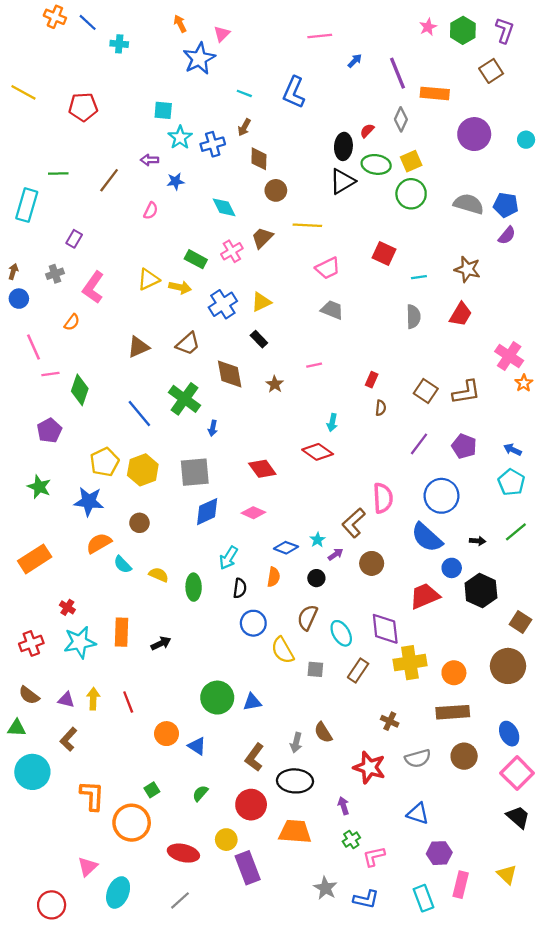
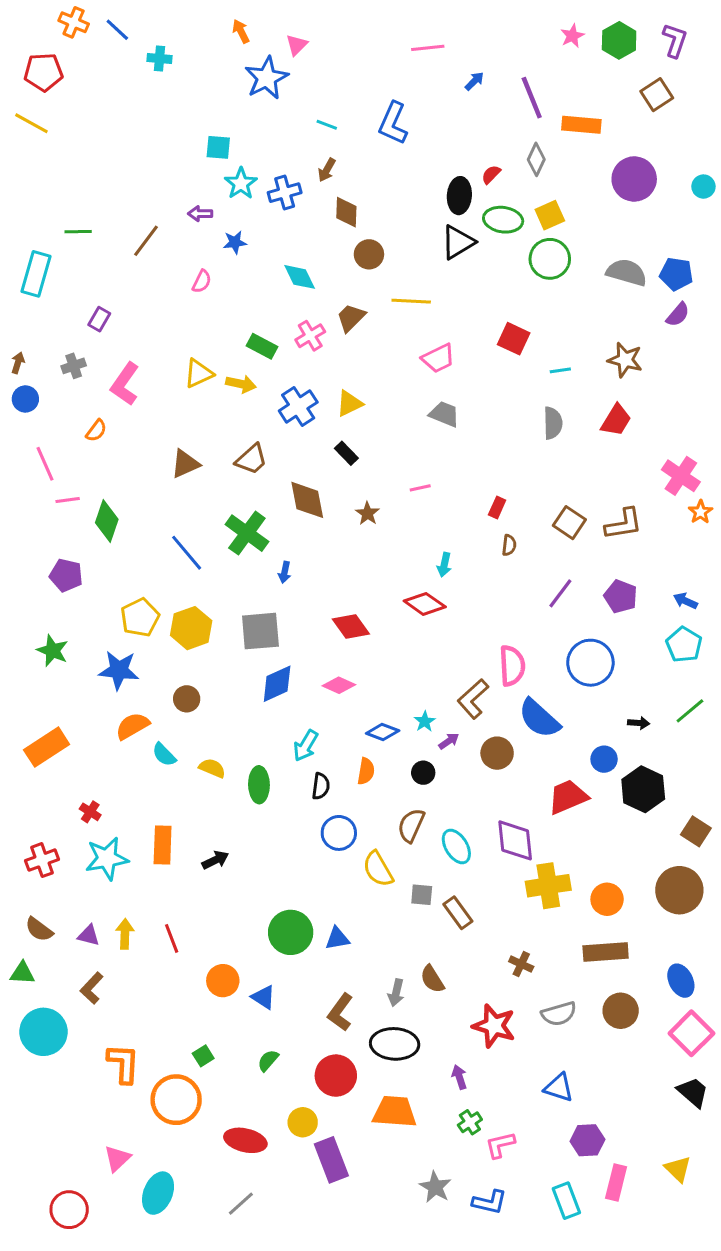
red pentagon: (83, 107) -> (43, 72), moved
purple pentagon: (49, 430) -> (66, 575), turned -30
blue semicircle: (427, 538) -> (539, 718), moved
brown rectangle: (358, 670) -> (458, 913), moved, turned -70

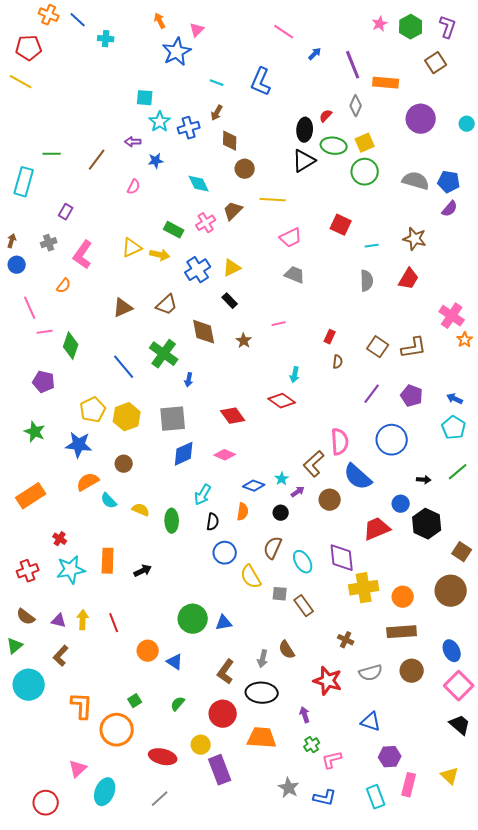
pink line: (428, 48) -> (284, 32), turned 40
green triangle: (22, 973) -> (15, 646), turned -42

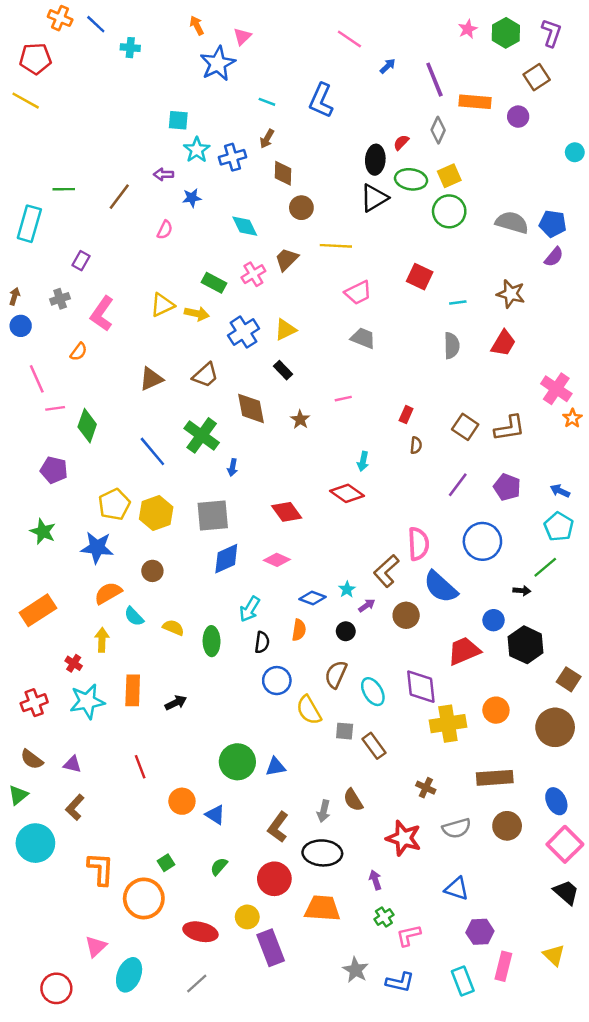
purple circle: (421, 119) -> (518, 117), moved, size x0.6
green line: (458, 472) -> (545, 567), moved
orange circle: (403, 597) -> (496, 710), moved
yellow arrow: (83, 620) -> (102, 640), moved

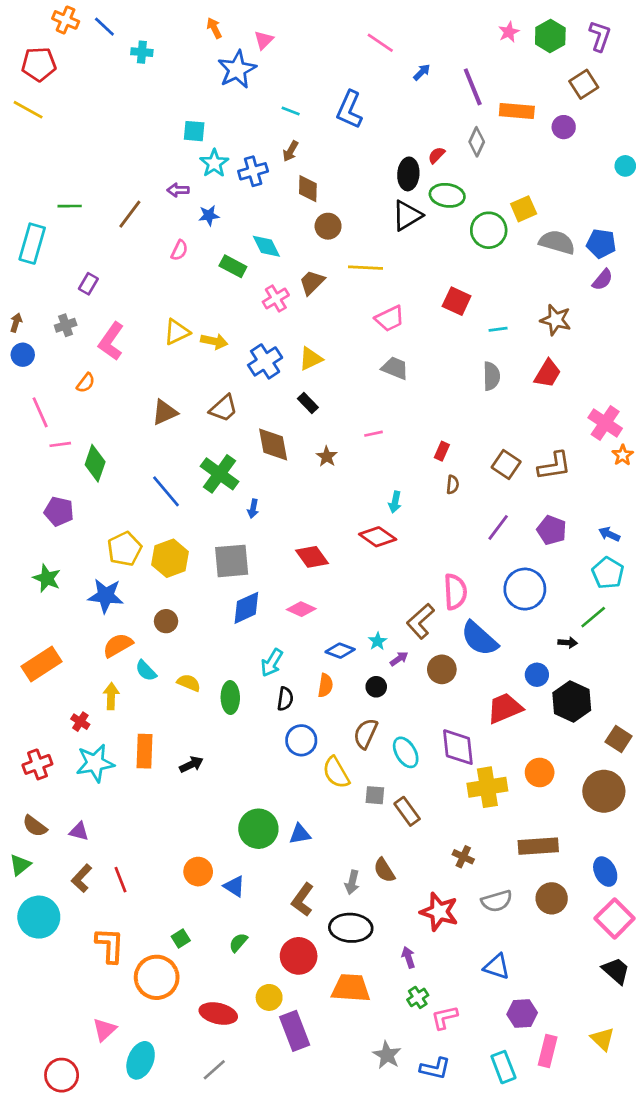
yellow square: (449, 176) -> (524, 209), moved
green rectangle: (214, 283) -> (233, 266), moved
red line: (140, 767) -> (120, 880), moved

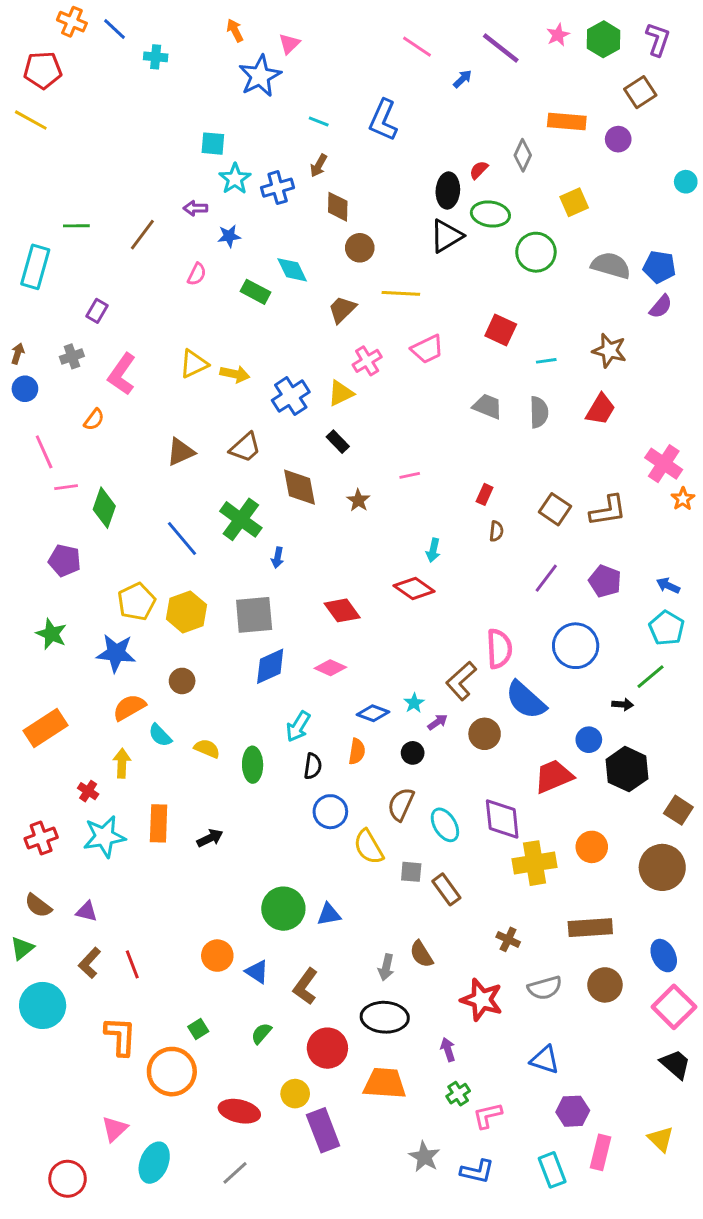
purple line: (473, 87) -> (501, 48), moved, turned -30
yellow square: (524, 209) -> (574, 202), moved
pink cross: (276, 298) -> (367, 361), moved
gray trapezoid: (395, 368) -> (488, 406), moved
brown L-shape: (303, 900) -> (305, 986), moved

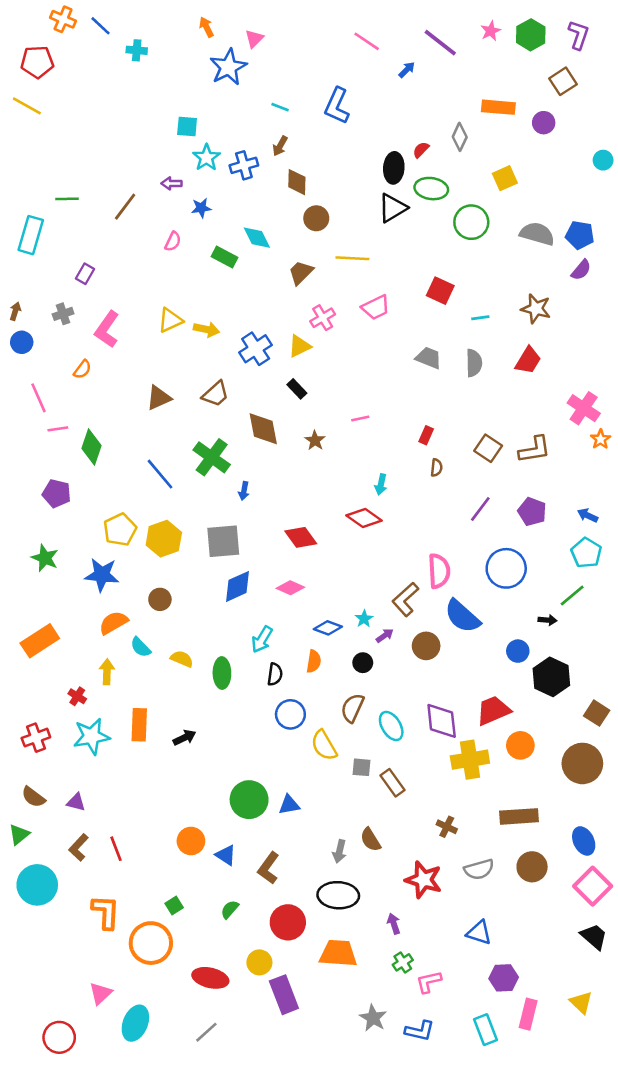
red trapezoid: (554, 776) -> (493, 710), moved

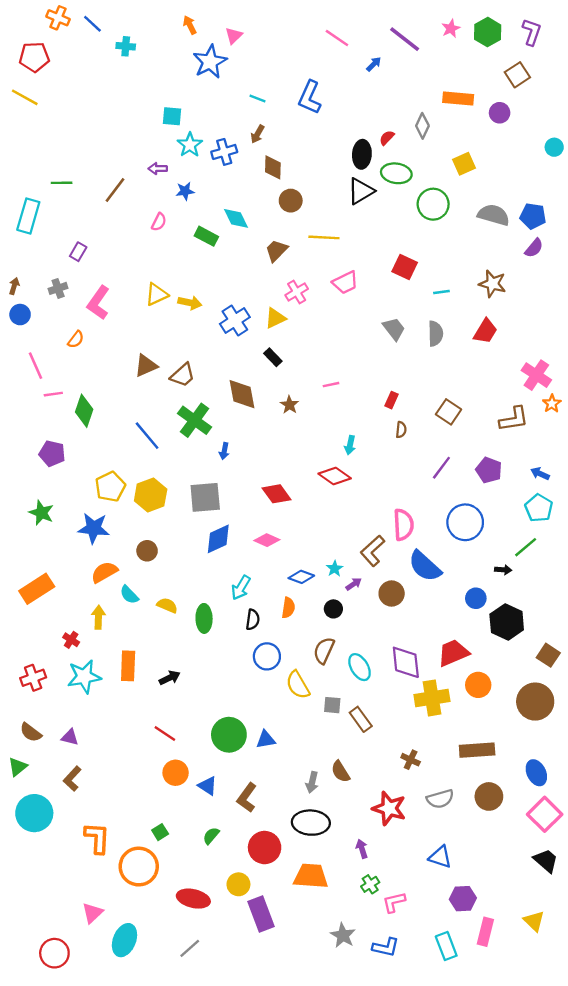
gray trapezoid: (429, 358) -> (394, 329), turned 30
brown trapezoid: (215, 394) -> (183, 375), moved
brown L-shape: (535, 450) -> (514, 419), moved
red line: (116, 849) -> (165, 734), moved, turned -35

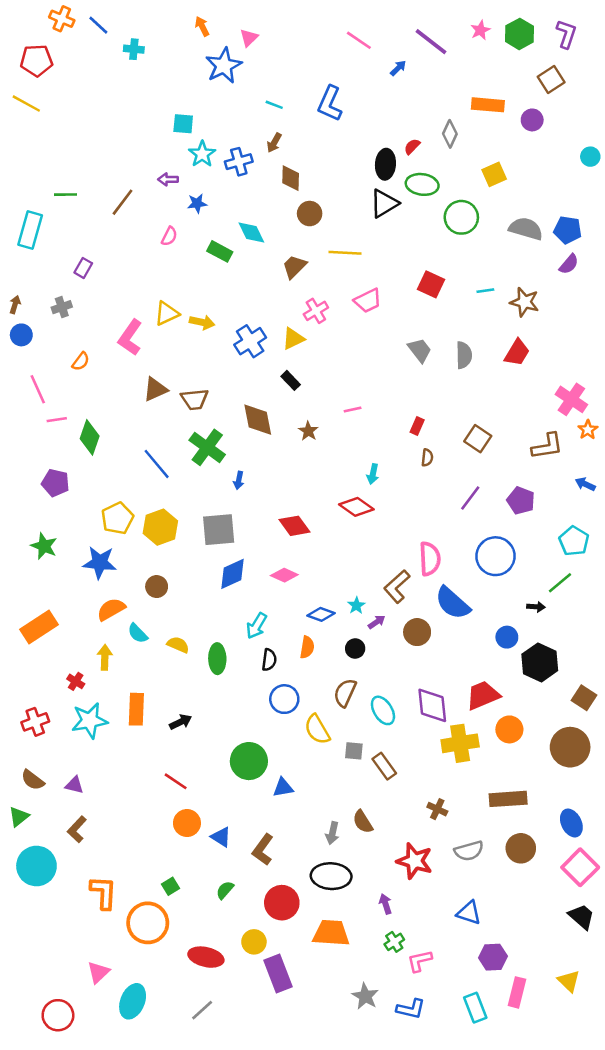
cyan line: (441, 292) -> (485, 291), moved
pink L-shape: (98, 303) -> (130, 337), moved
brown trapezoid: (183, 375) -> (195, 399), turned 36
blue arrow: (540, 474) -> (585, 484), moved
green circle: (229, 735) -> (249, 761), moved

